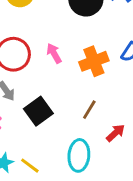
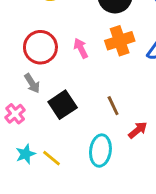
orange cross: (94, 61) -> (120, 41), moved
brown line: (89, 110) -> (113, 106), turned -60

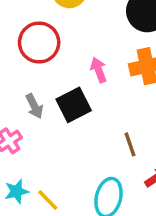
red circle: (40, 47) -> (39, 42), moved
black square: (63, 105) -> (74, 105), moved

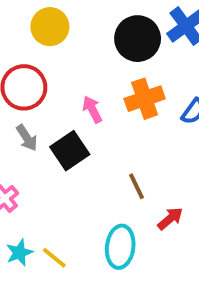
gray arrow: (34, 106) -> (27, 138), moved

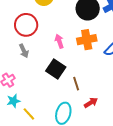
black square: (70, 151) -> (56, 69), moved, turned -30
cyan star: (19, 253) -> (13, 101), moved

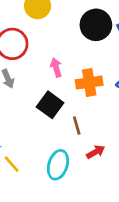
orange cross: (87, 40) -> (89, 82), moved

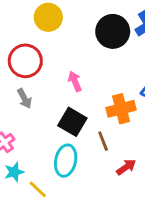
orange cross: (89, 82) -> (121, 109), moved
cyan ellipse: (58, 165) -> (66, 161), moved

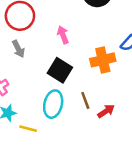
brown line: (103, 141) -> (85, 100), moved
yellow line: (38, 189) -> (28, 129), turned -30

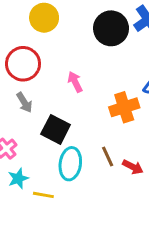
black square: (60, 70) -> (56, 129), moved
red arrow: (106, 111) -> (133, 167), turned 66

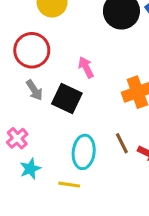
black square: (56, 129) -> (67, 99), moved
yellow line: (43, 195) -> (69, 185), moved

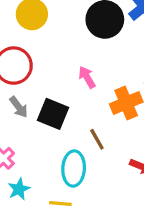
pink arrow: (86, 67) -> (87, 77), moved
brown line: (122, 143) -> (97, 139), moved

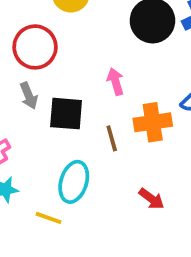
black square: (53, 114) -> (66, 114), turned -32
brown line: (97, 139) -> (112, 138), moved

